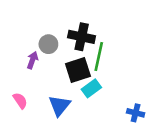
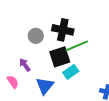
green line: (99, 56) -> (77, 46), turned 55
purple arrow: (32, 60) -> (25, 65), moved, turned -56

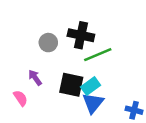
black square: (60, 57) -> (71, 85), moved, turned 30
blue triangle: (45, 86) -> (93, 103), moved

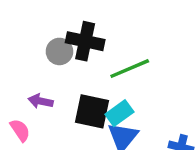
black cross: (81, 35) -> (85, 41), moved
purple arrow: (35, 78) -> (41, 101), turned -42

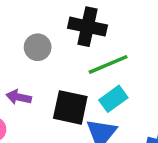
black cross: (85, 41) -> (87, 27), moved
cyan rectangle: (119, 113) -> (113, 99), moved

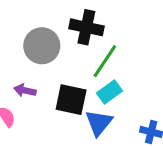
gray circle: (38, 47) -> (42, 46), size x1.5
green line: (108, 64) -> (105, 61), turned -33

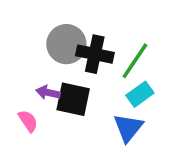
black cross: (86, 27) -> (95, 54), moved
black square: (71, 100) -> (73, 99), moved

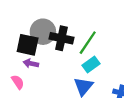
black square: (73, 99) -> (28, 45), moved

